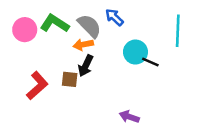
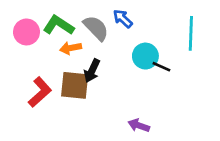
orange arrow: (83, 45) -> (71, 48), moved
brown square: (70, 79) -> (75, 85), size x1.6

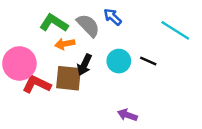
pink circle: (26, 32) -> (19, 63), moved, size x1.4
cyan line: (191, 33) -> (175, 30), turned -60
cyan circle: (145, 56) -> (119, 61), moved
red L-shape: (40, 92) -> (37, 84), turned -112

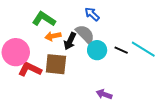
gray semicircle: (88, 25) -> (85, 34), moved
cyan line: (175, 30) -> (143, 49), moved
black arrow: (84, 65) -> (70, 41), moved

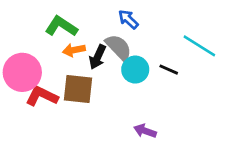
cyan line: (143, 49) -> (199, 46), moved

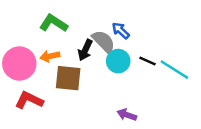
blue arrow: (128, 19) -> (121, 31), moved
cyan line: (199, 46) -> (174, 70), moved
orange arrow: (74, 50) -> (50, 56), moved
red L-shape: (42, 96) -> (29, 100), moved

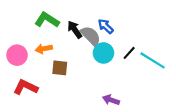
black arrow: (85, 50) -> (75, 30), moved, turned 120
black line: (148, 61) -> (129, 53), turned -72
pink circle: (19, 63) -> (17, 55), size x0.7
brown square: (68, 78) -> (60, 68), size x0.7

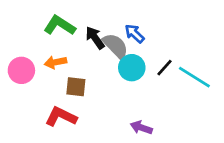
red L-shape: (26, 87) -> (61, 117), moved

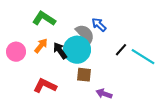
black arrow: (95, 38) -> (60, 51), moved
orange arrow: (55, 62) -> (41, 46), turned 140
cyan circle: (132, 68) -> (77, 50), moved, size x1.4
brown square: (76, 87) -> (84, 75), moved

